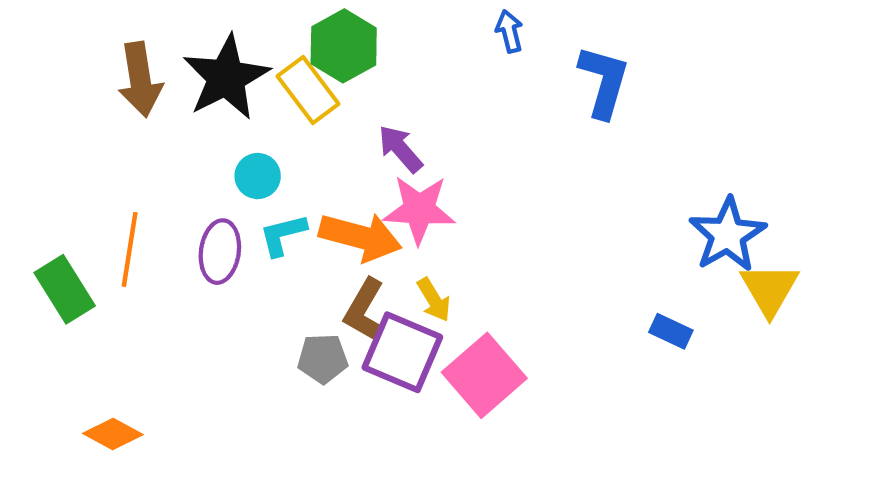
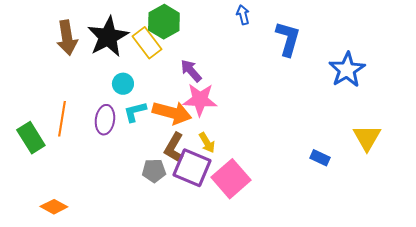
blue star: (728, 235) -> (347, 70), moved

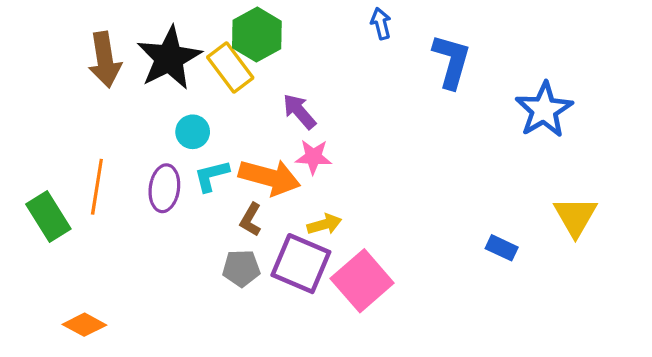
pink star: (200, 100) -> (313, 157), size x0.7
yellow arrow: (207, 143) -> (324, 224), turned -75
brown L-shape: (174, 148) -> (251, 220), moved, size x0.7

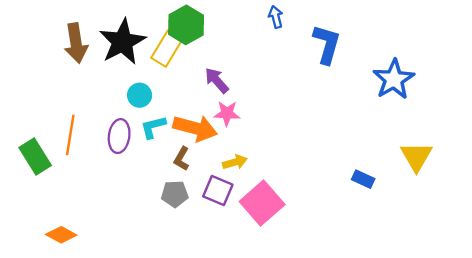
yellow rectangle: (230, 67) -> (167, 49), turned 68
purple square: (301, 264) -> (218, 191), size x0.7

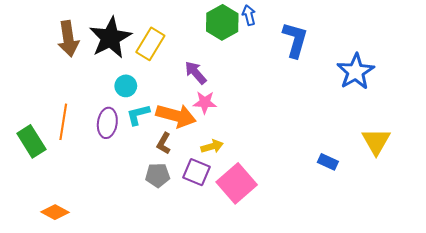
green hexagon: (186, 25) -> (222, 22), moved

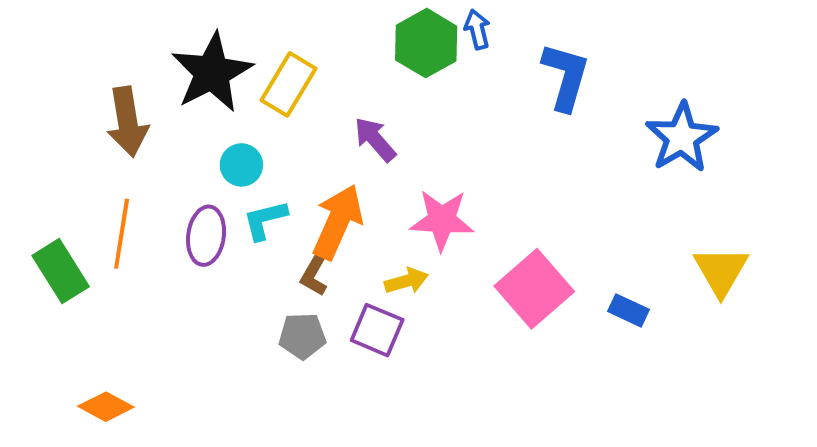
brown arrow: (68, 39) -> (127, 122), moved
pink star: (205, 102) -> (442, 220), moved, size x1.4
orange arrow: (176, 116) -> (338, 222), turned -81
pink square: (237, 183) -> (534, 289), moved

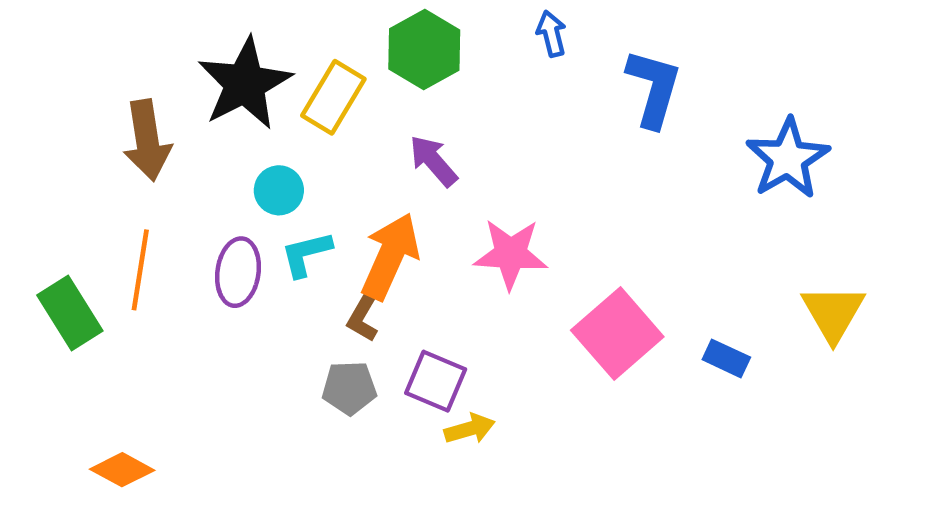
green hexagon: (426, 43) -> (424, 49), moved
yellow arrow: (406, 281) -> (470, 429), moved

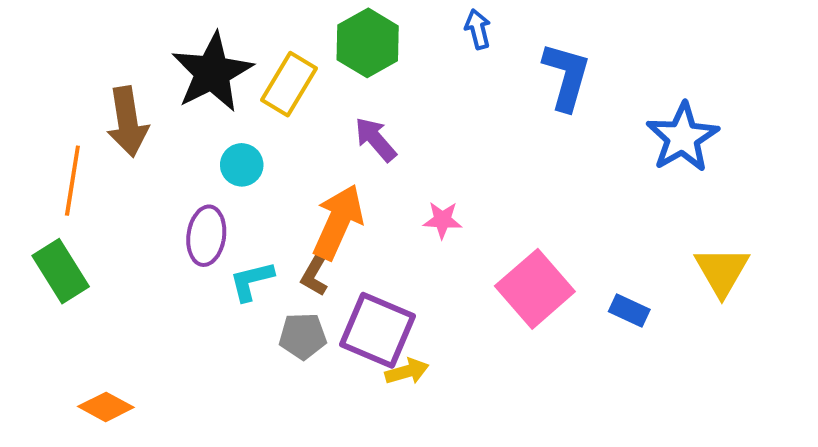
cyan L-shape: (306, 254) -> (252, 281), moved
pink star: (511, 254) -> (442, 220), size x0.6
orange line: (140, 270) -> (72, 181), moved
purple square: (436, 381) -> (377, 330), size x1.4

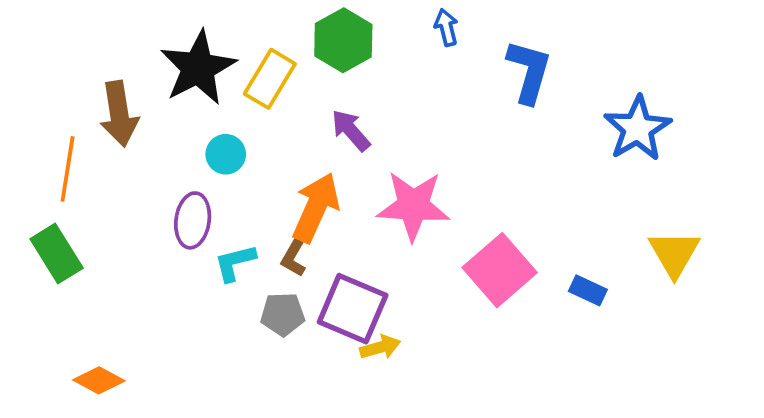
pink star: (442, 220) -> (413, 206), size x2.0

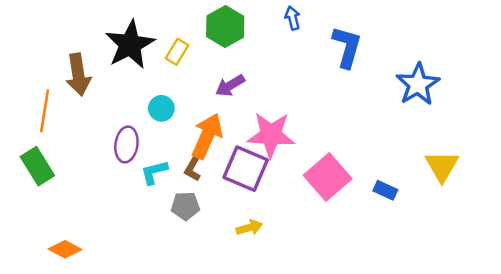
yellow rectangle: (270, 79) -> (177, 52), size x0.7
purple arrow: (351, 130) -> (230, 85), turned -80
cyan circle: (226, 154) -> (161, 108), moved
purple square: (353, 309) -> (246, 169), moved

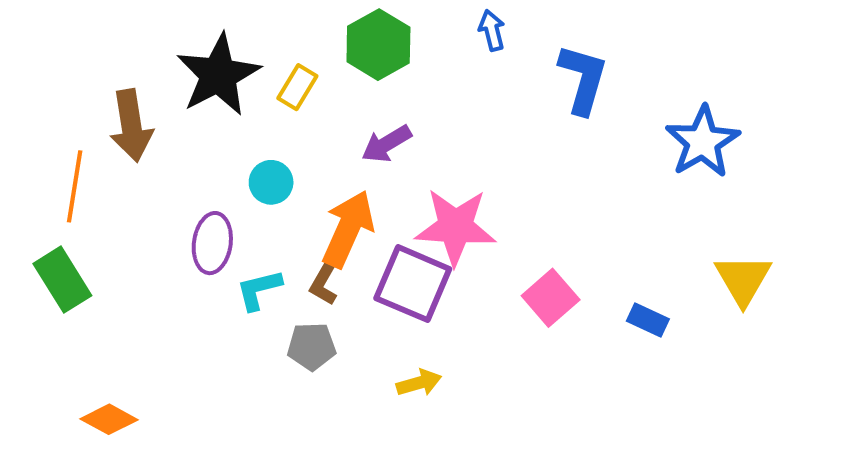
pink square: (328, 177) -> (551, 298), size x0.7

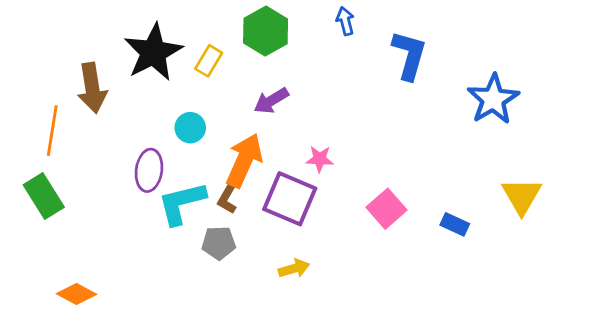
pink star: (455, 227) -> (320, 159), size x0.5
cyan L-shape: (259, 290) -> (182, 203), size x1.5

